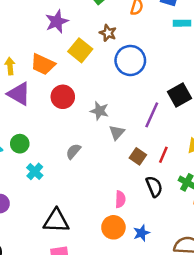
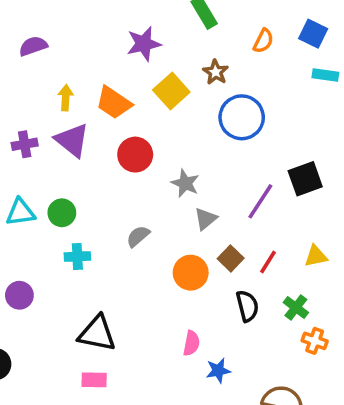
cyan cross: (35, 171) -> (77, 257), turned 35
pink semicircle: (120, 199) -> (191, 343), moved
orange circle: (113, 227) -> (191, 273), moved

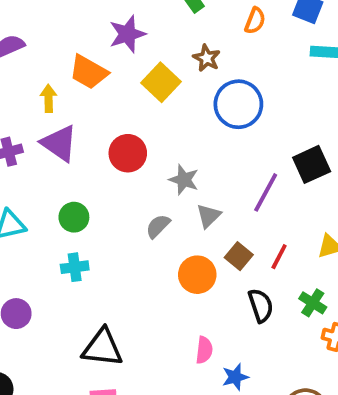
orange trapezoid: (114, 103) -> (89, 72), moved
green circle: (62, 213) -> (74, 217), moved
gray semicircle: (138, 236) -> (158, 226), moved

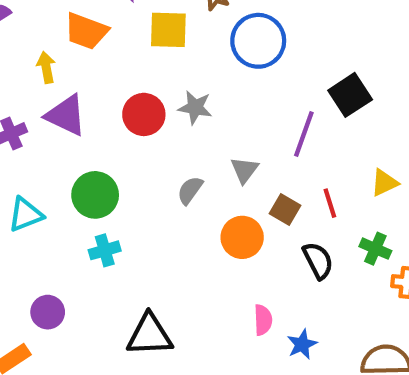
yellow square: (161, 82) -> (168, 30), turned -33
gray star: (184, 180) -> (195, 107), moved
green circle: (74, 217) -> (95, 195), size x1.4
red line: (279, 257) -> (330, 203), turned -36

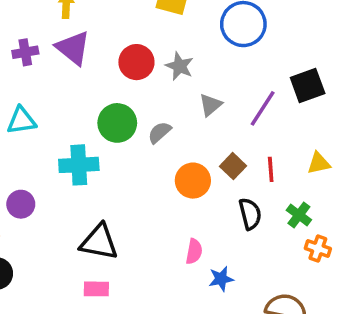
gray triangle: (244, 170) -> (210, 105), moved
green circle: (95, 195) -> (117, 123), moved
cyan cross: (105, 250) -> (79, 165), size x1.5

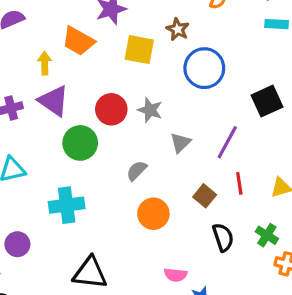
black square: (308, 85) -> (267, 101), moved
green circle: (117, 123) -> (80, 143), moved
red line: (271, 169) -> (239, 183), moved
orange circle: (193, 181) -> (153, 214), moved
pink semicircle: (194, 251) -> (176, 275), turned 90

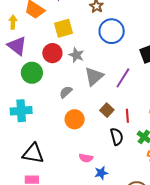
yellow square: (139, 50) -> (64, 28), moved, turned -30
gray triangle: (180, 143) -> (94, 76), size x1.5
red line: (239, 183) -> (127, 116), moved

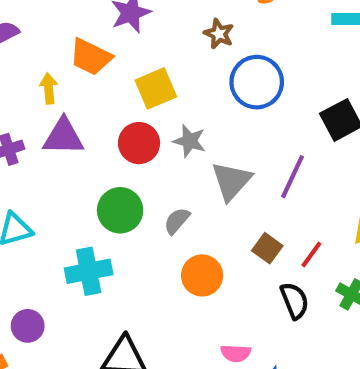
purple triangle: (17, 46) -> (63, 137), turned -30
green circle: (32, 73) -> (120, 210), moved
red line: (127, 116) -> (311, 254), turned 48

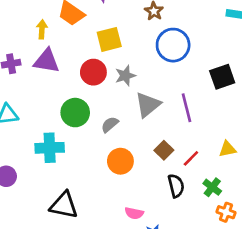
gray star: (189, 141) -> (125, 76), turned 30
purple line: (292, 177) -> (186, 108), turned -48

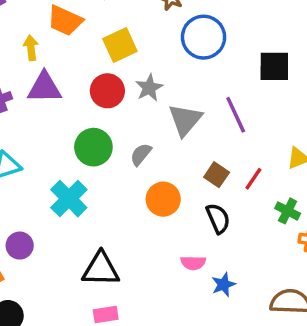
black square: (222, 77) -> (274, 66), turned 30
cyan cross: (50, 148) -> (69, 199), turned -32
black semicircle: (176, 186) -> (218, 218), moved

